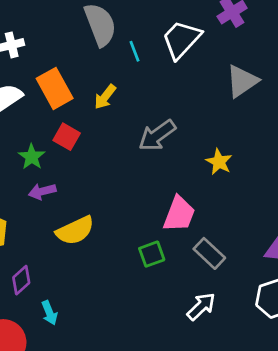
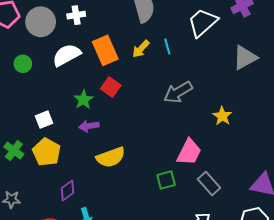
cyan line: (135, 51) -> (167, 46), moved
yellow arrow: (105, 97) -> (141, 49), moved

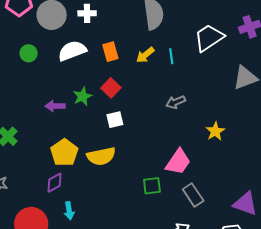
orange rectangle: (105, 50) -> (110, 52), size x0.7
gray arrow: (178, 92) -> (176, 102), size x0.7
white square: (44, 120) -> (115, 120), moved
purple arrow: (89, 126) -> (55, 106), moved
yellow pentagon: (46, 152) -> (64, 153), moved

